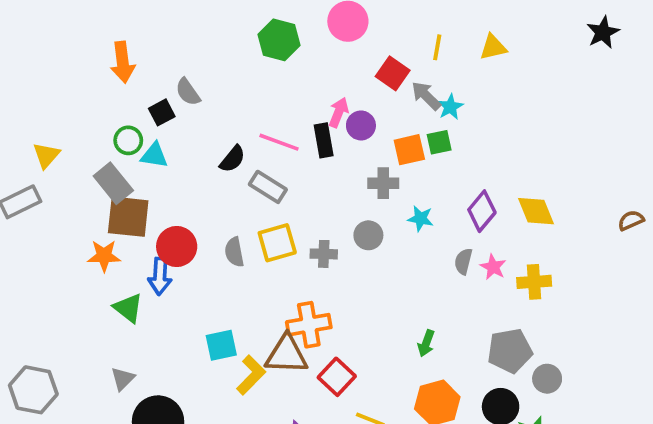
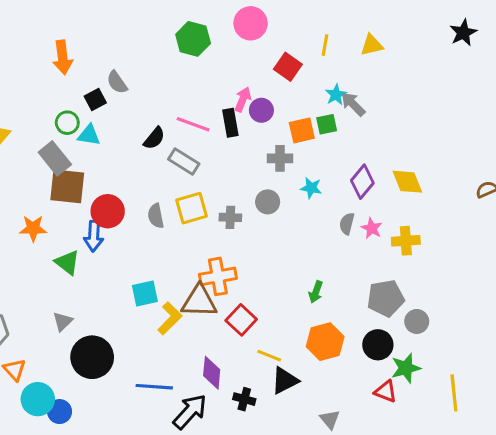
gray arrow: (426, 96) -> (353, 104), moved
orange star: (104, 256) -> (33, 228), moved

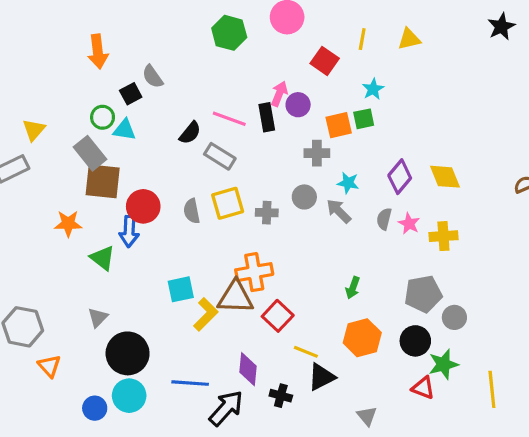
gray arrow: (353, 104) -> (339, 211), moved
cyan circle: (38, 399) -> (129, 396), moved

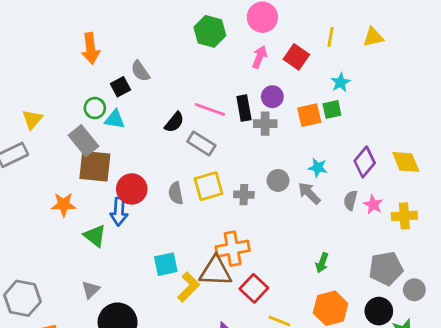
pink arrow: (279, 94) -> (260, 57), moved
gray cross: (317, 153) -> (265, 124), moved

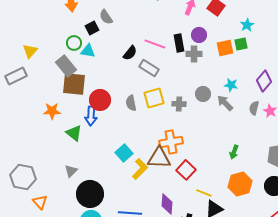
cyan square: (166, 264) -> (124, 153), turned -30

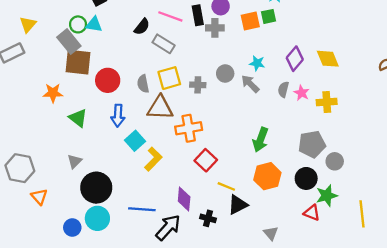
green circle: (74, 43) -> (78, 24), moved
blue arrow: (91, 116) -> (118, 116), moved
green arrow: (234, 152) -> (261, 140), size x1.5
brown triangle: (159, 158) -> (160, 108), moved

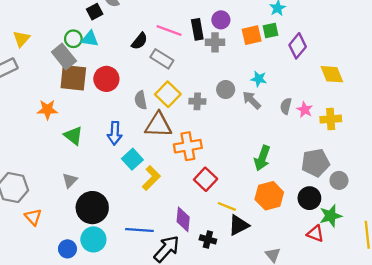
purple diamond: (295, 59) -> (298, 46), moved
yellow square: (169, 78) -> (168, 94), turned -30
red circle: (108, 80) -> (106, 79), moved

